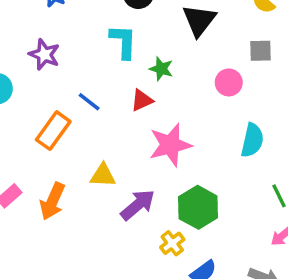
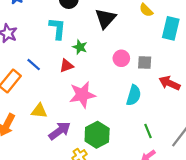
gray square: (261, 51) -> (145, 63), moved

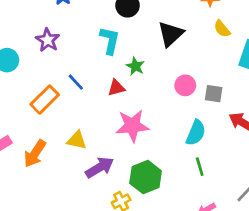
green line: (148, 131) -> (200, 167), moved

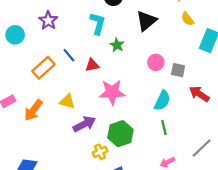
red triangle: (116, 88) -> (92, 65), moved

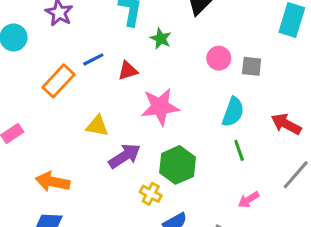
blue line: (69, 55) -> (93, 59), turned -72
red arrow: (199, 94) -> (286, 124), moved
orange arrow: (33, 110) -> (53, 182), moved, turned 70
yellow cross: (100, 152) -> (151, 194), turned -32

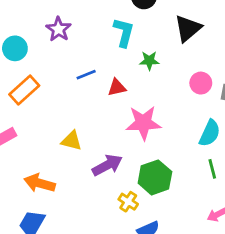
green star: (161, 39) -> (149, 61), turned -30
orange rectangle: (58, 81) -> (24, 90), moved
yellow triangle: (97, 126) -> (72, 141), moved

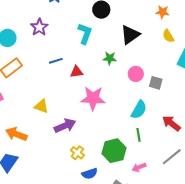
green star: (149, 61) -> (110, 58), moved
green hexagon: (155, 177) -> (114, 151), moved

